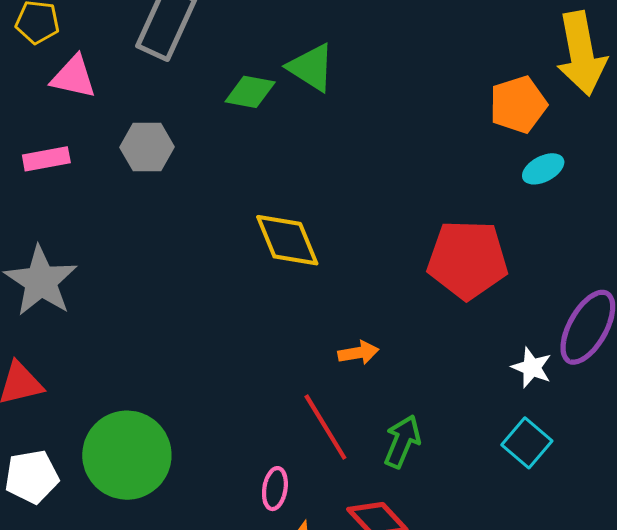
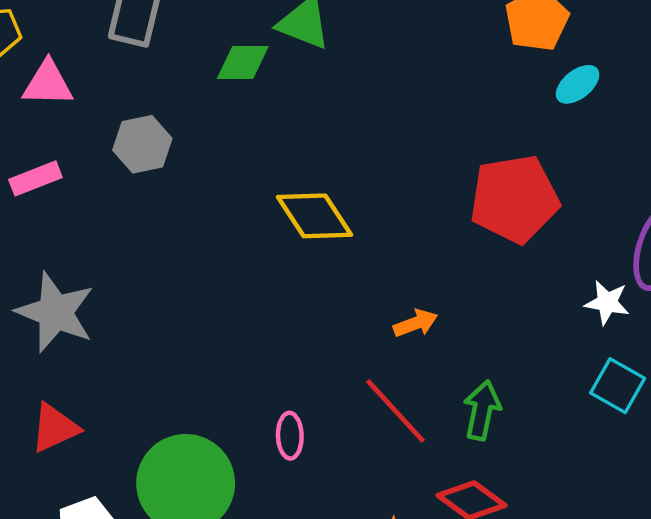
pink ellipse: (275, 489) -> (290, 436), moved

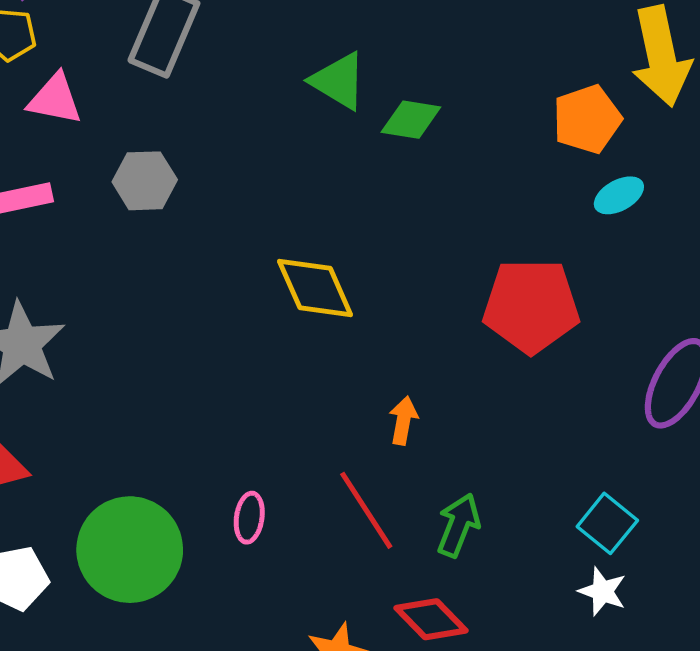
green diamond: (243, 62) -> (411, 120), moved
white star: (607, 303) -> (602, 591), moved
orange arrow: (416, 323) -> (403, 421), turned -69

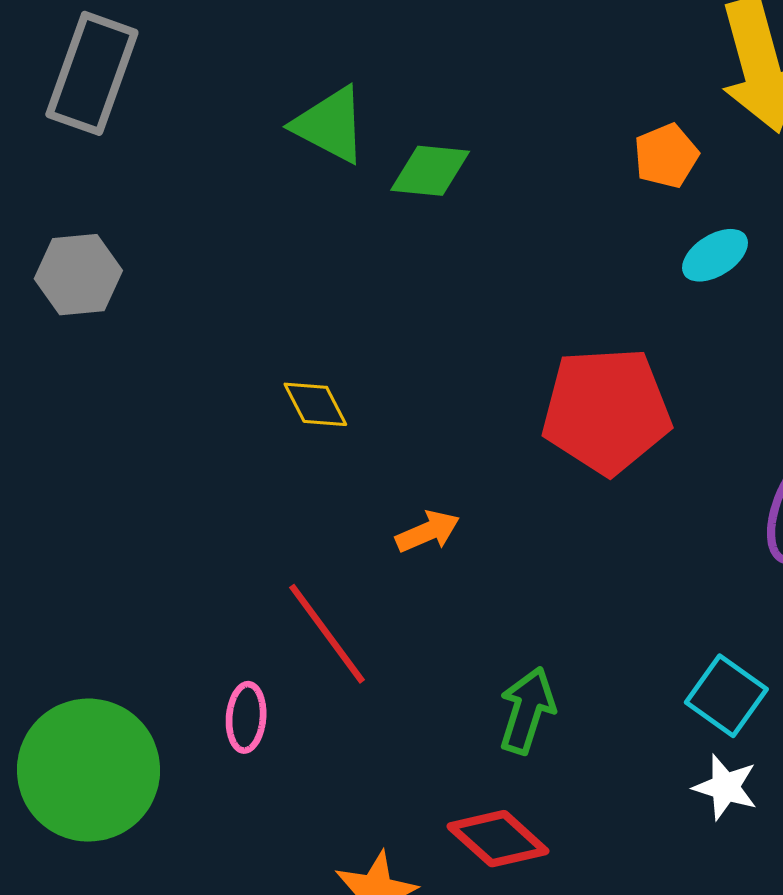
orange pentagon: (587, 119) -> (666, 156), size x0.7
yellow diamond: (315, 288) -> (315, 404), size x0.6
orange arrow: (403, 421) -> (428, 532), moved, turned 60
red line: (366, 510) -> (327, 634), moved

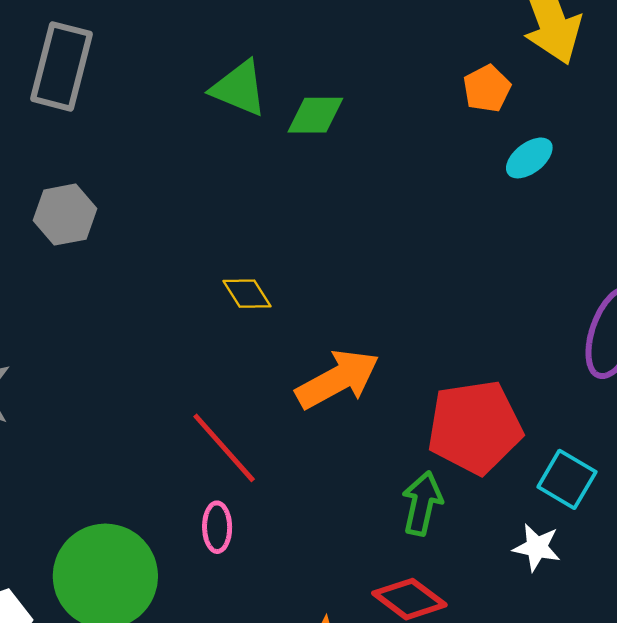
red pentagon: (606, 411) -> (475, 427), moved
orange arrow: (428, 532) -> (338, 379), size x1.8
red line: (327, 634) -> (224, 448), moved
white star: (725, 787) -> (537, 547), moved

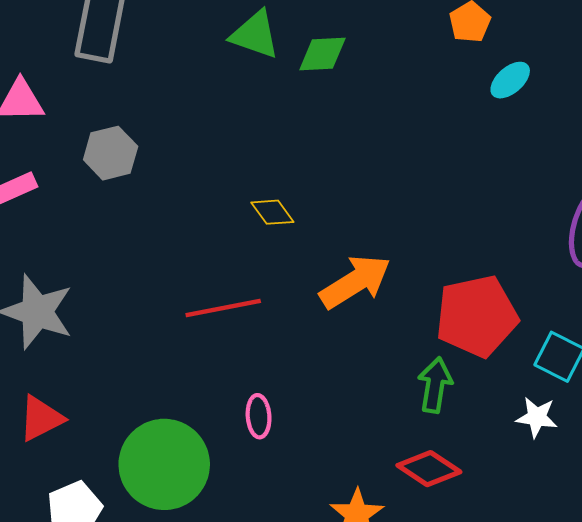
red line: (224, 448) -> (223, 308), moved, turned -56

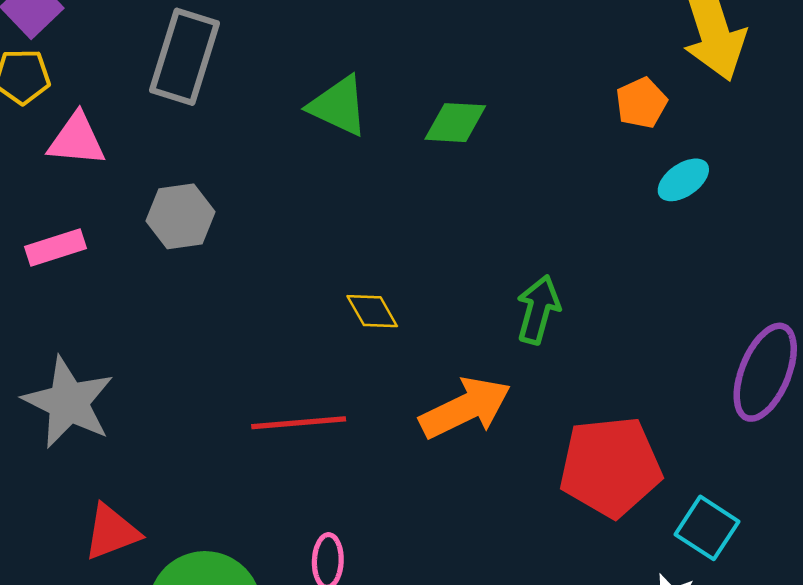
green triangle: (255, 35) -> (338, 106), moved
green arrow: (435, 385) -> (538, 310), moved
red triangle: (41, 418) -> (112, 532), moved

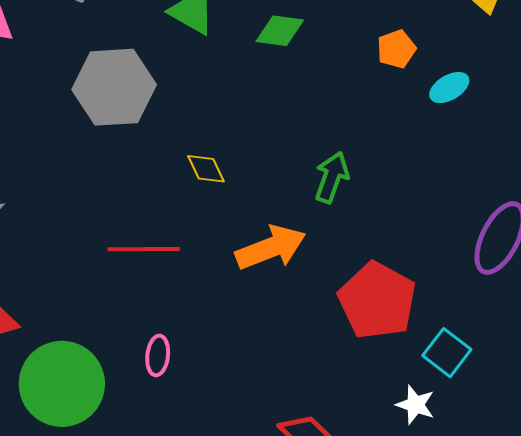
orange pentagon: (641, 103) -> (396, 49), moved
gray hexagon: (180, 216) -> (114, 87), moved, size x1.6
red pentagon: (610, 467) -> (377, 301), turned 30

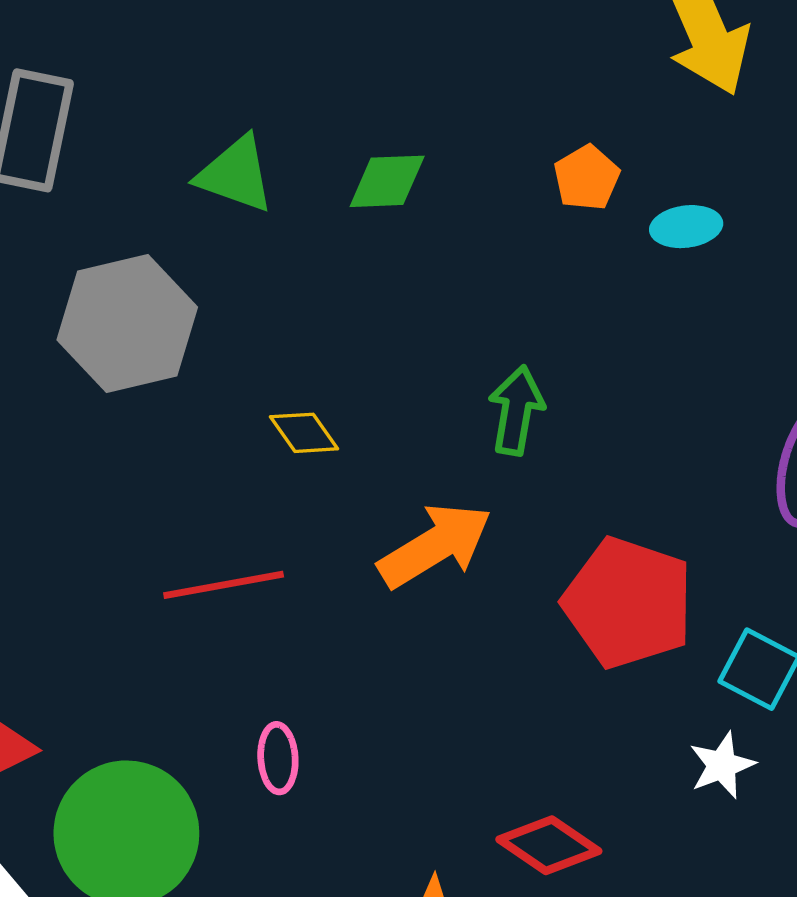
cyan ellipse: (449, 88) -> (686, 227), turned 33
white star: (415, 405) -> (722, 765), turned -30

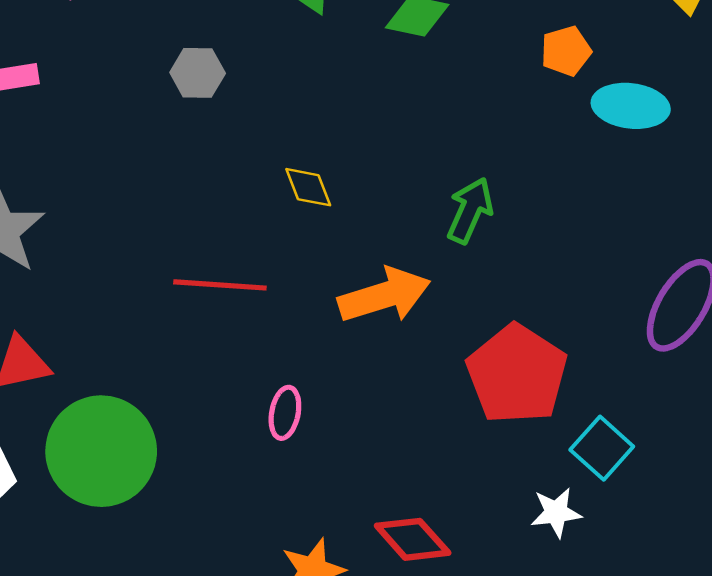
cyan ellipse: (686, 227) -> (631, 106), size x1.4
gray hexagon: (127, 323) -> (198, 73), size x0.5
pink ellipse: (278, 758) -> (285, 413), moved

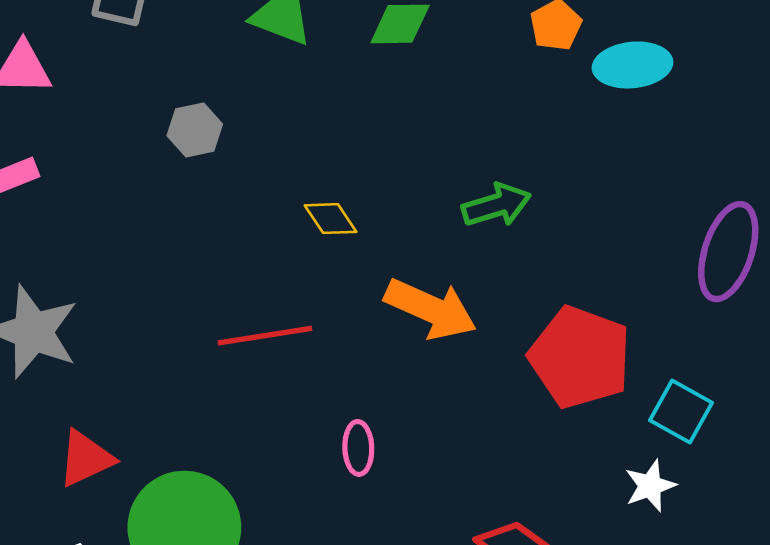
green arrow: (470, 210) -> (497, 205), turned 62
orange arrow: (384, 295) -> (431, 309), turned 54

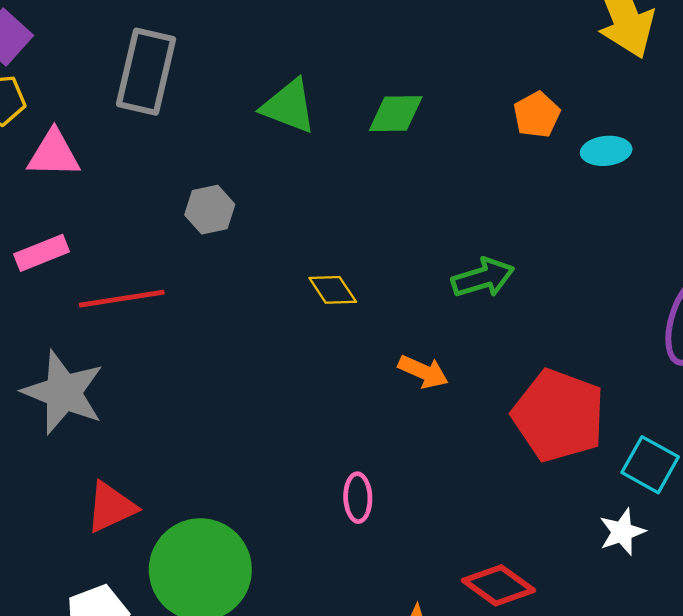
cyan ellipse: (633, 65) -> (606, 151), size x0.7
orange arrow: (431, 309) -> (423, 372), size x0.6
red line: (265, 336) -> (122, 299), moved

